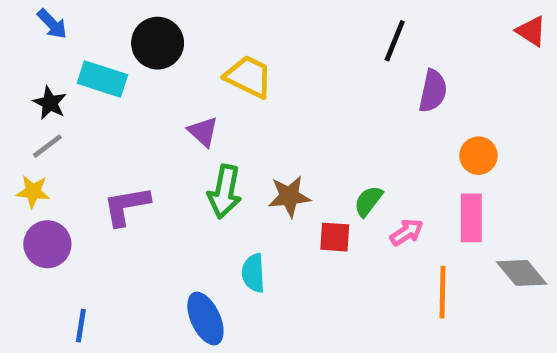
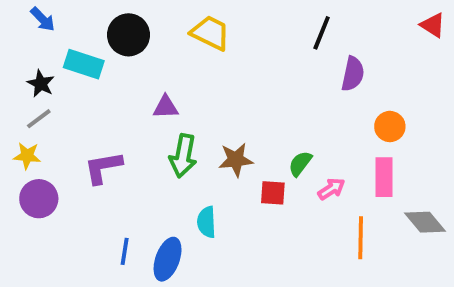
yellow trapezoid: (249, 77) -> (210, 33), moved
purple triangle: (203, 132) -> (166, 107), turned -44
blue ellipse: (205, 318) -> (168, 259), turned 45
blue line: (81, 326) -> (125, 251), moved

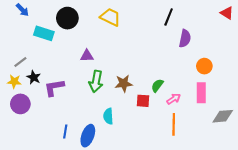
black star: (41, 84) -> (34, 77), moved
gray diamond: (425, 222) -> (223, 116), turned -55
orange line: (361, 238) -> (174, 124), moved

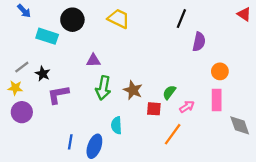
black star: (34, 77) -> (43, 74), moved
brown star: (124, 83) -> (133, 90), turned 30
gray diamond: (223, 116) -> (240, 125), turned 75
orange line: (174, 124) -> (173, 134), moved, turned 35

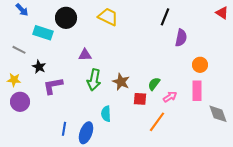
gray line: (22, 67) -> (19, 50), moved, turned 64

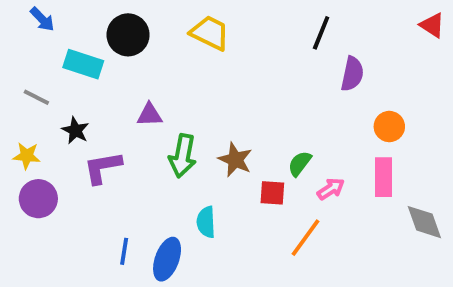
purple triangle: (85, 55) -> (149, 115), moved

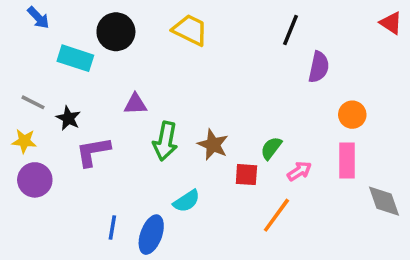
gray line: (36, 97) -> (33, 102), moved
cyan semicircle: (206, 222) -> (186, 201), turned -120

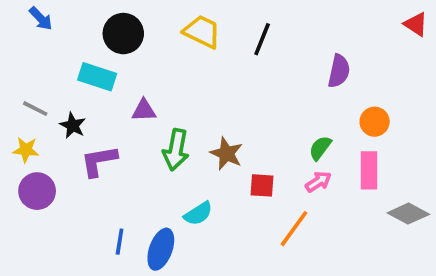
black line: (291, 30) -> (262, 39), moved
cyan rectangle: (75, 58) -> (97, 77), moved
green semicircle: (271, 148) -> (320, 148), moved
gray diamond: (384, 201) -> (408, 214), turned -42

